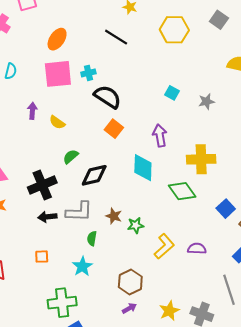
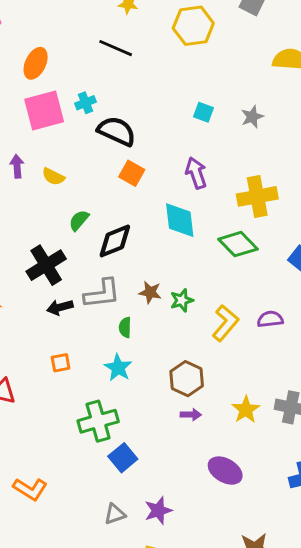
purple arrow: (129, 308) -> (191, 415), turned 40

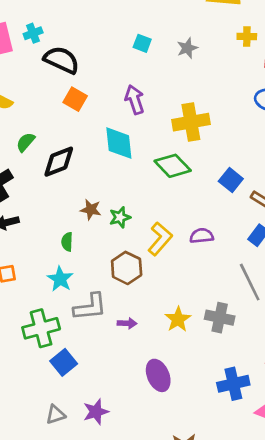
gray L-shape: (102, 294) -> (90, 307), moved
brown hexagon: (187, 379) -> (127, 268), moved
purple ellipse: (225, 471) -> (158, 375), turned 36

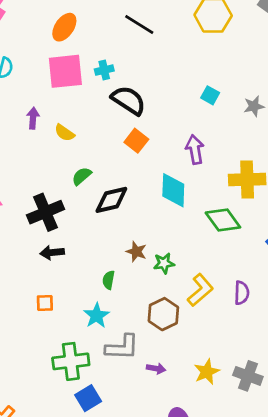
purple semicircle: (202, 236) -> (242, 293), turned 90

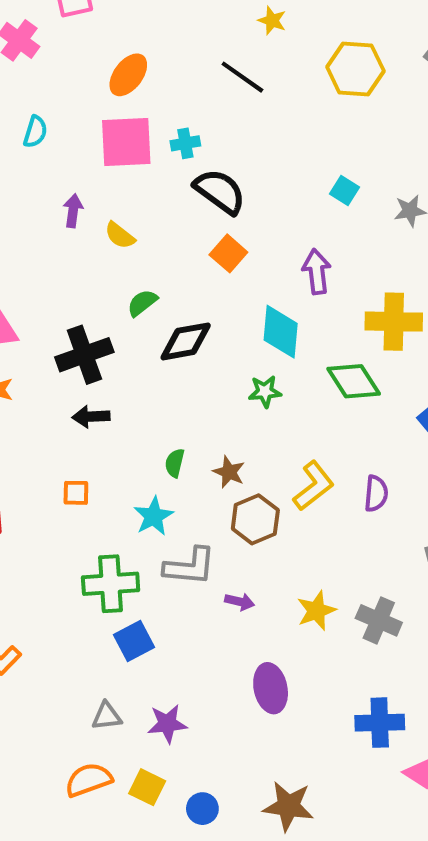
brown star: (136, 252) -> (229, 472), moved
green star: (164, 263) -> (265, 392), moved

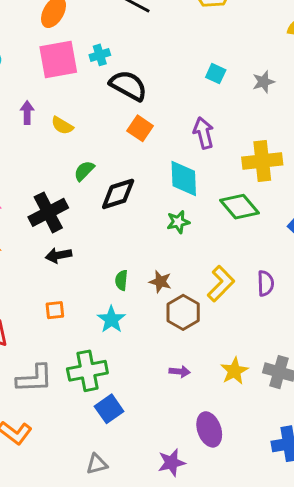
gray L-shape: (190, 566) -> (34, 379), moved
purple star: (167, 724) -> (172, 463), moved

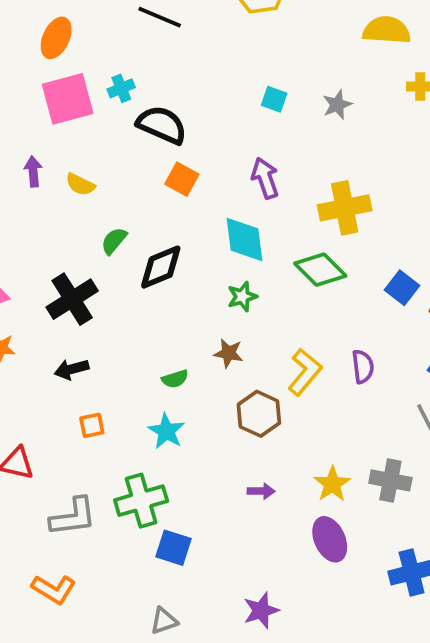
black arrow: (59, 255) -> (71, 369), moved
green semicircle: (121, 280) -> (175, 379), turned -108
brown star: (160, 282) -> (229, 353), moved
blue square: (109, 409) -> (174, 548), turned -32
purple ellipse: (209, 429) -> (330, 539), moved

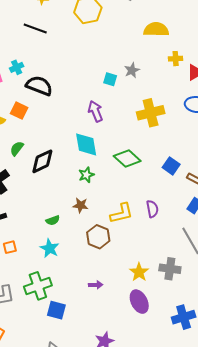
cyan square: (274, 99) -> (110, 79), moved
orange square: (182, 179) -> (19, 111), moved
yellow cross: (345, 208) -> (151, 113), moved
yellow L-shape: (305, 372) -> (122, 213), turned 40
purple arrow: (261, 491) -> (96, 285), moved

